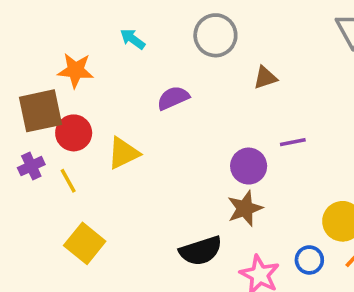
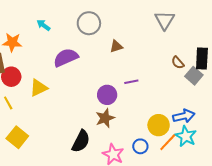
purple semicircle: (173, 98) -> (66, 58), size x1.4
black semicircle: (201, 251) -> (81, 141), turned -45

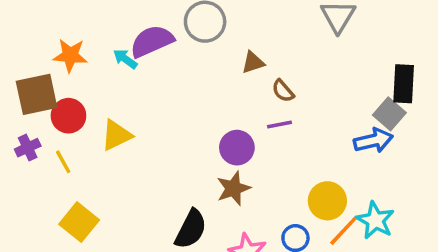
cyan arrow: (44, 25) -> (125, 59), moved
purple semicircle: (66, 58) -> (152, 41), moved
brown semicircle: (178, 63) -> (283, 91), moved
blue arrow: (184, 116) -> (373, 141), moved

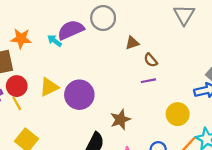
red circle: (68, 116) -> (17, 86), moved
purple circle: (237, 148) -> (79, 95), moved, size x1.4
yellow circle: (327, 201) -> (178, 114), moved

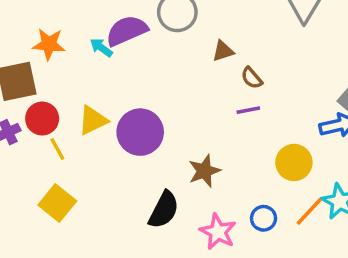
yellow line: (17, 103) -> (57, 149), moved

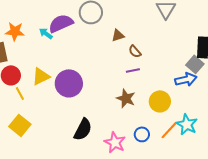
brown star: (204, 171) -> (126, 98), moved, turned -30

